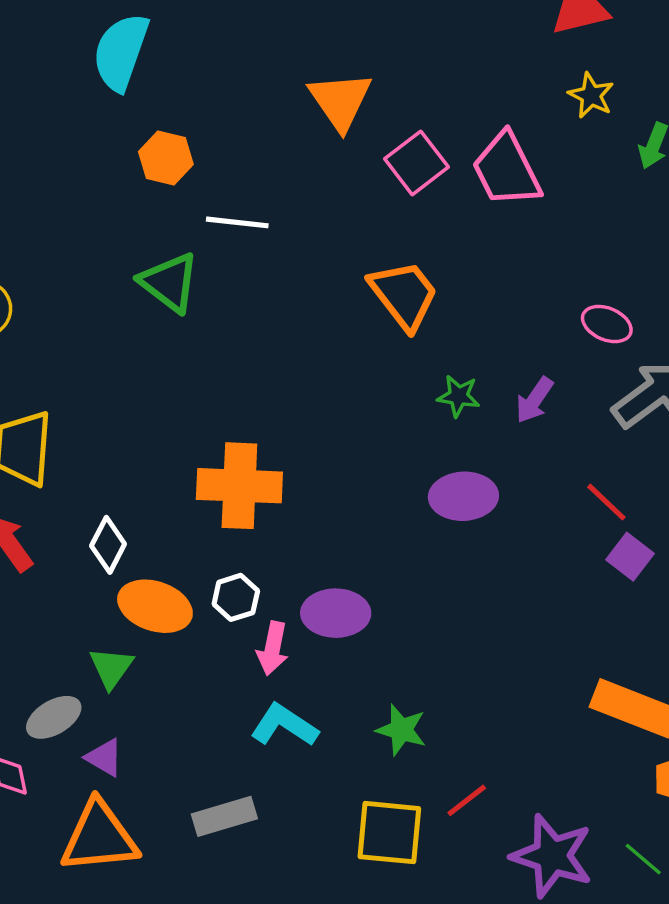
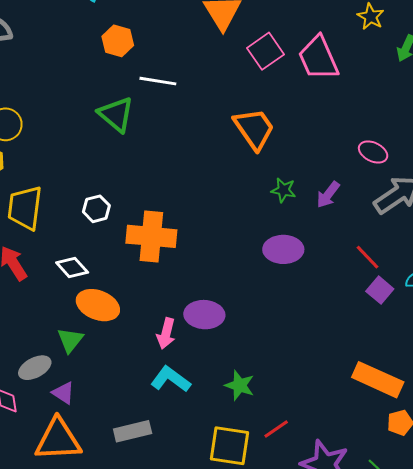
white diamond: (108, 545) -> (72, 267), turned -72
white hexagon: (236, 597) -> (96, 209), moved

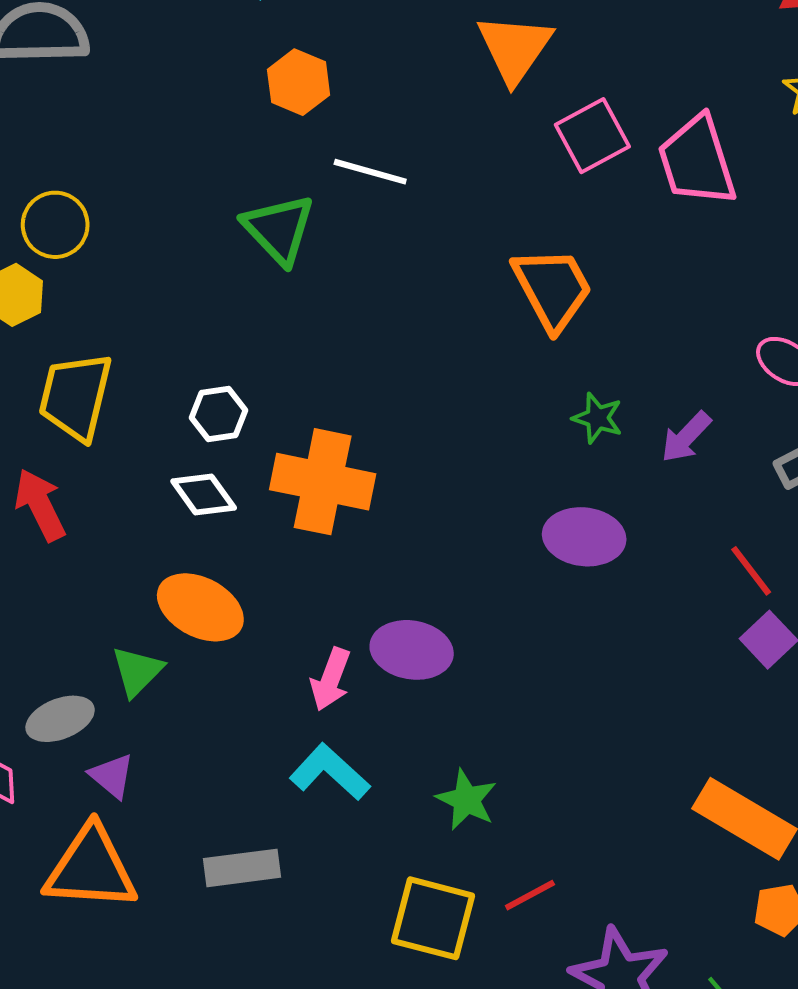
white diamond: (72, 267) -> (204, 495), moved

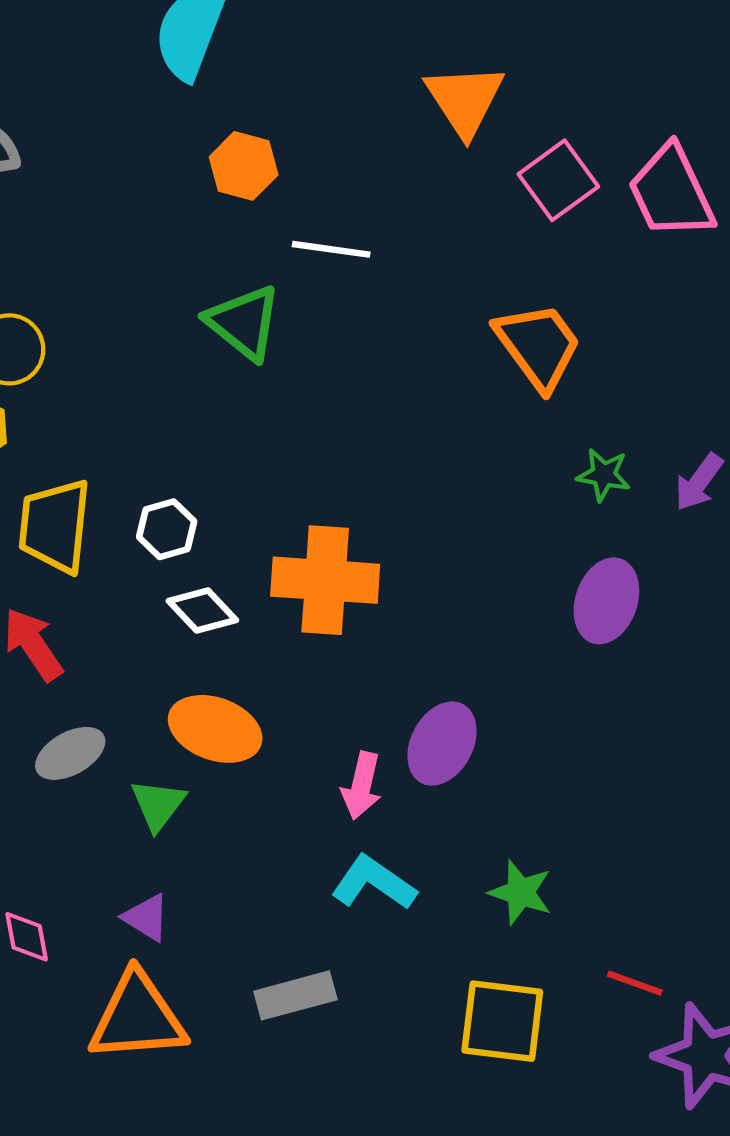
white hexagon: (218, 414) -> (167, 529), moved
purple ellipse: (584, 537) -> (606, 601), turned -70
purple ellipse: (412, 650) -> (442, 744), turned -64
gray ellipse: (60, 719) -> (70, 753), moved
red line: (530, 895) -> (635, 983), moved, turned 56

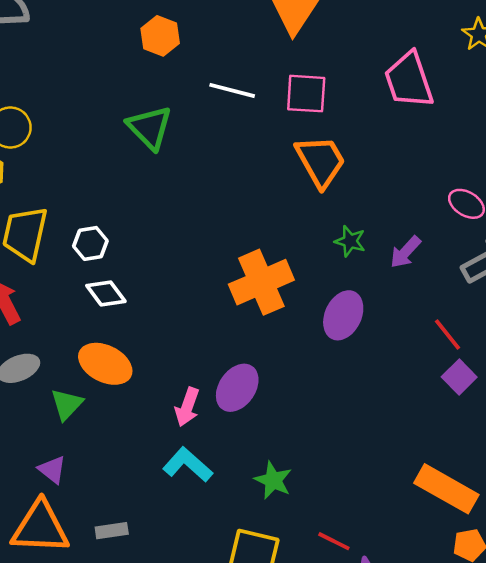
pink square: (558, 180) -> (306, 94), moved, turned 33
white line: (331, 249) -> (232, 90), moved
orange cross: (325, 580) -> (261, 282), moved, turned -34
gray rectangle: (295, 995) -> (112, 531), moved, size x0.7

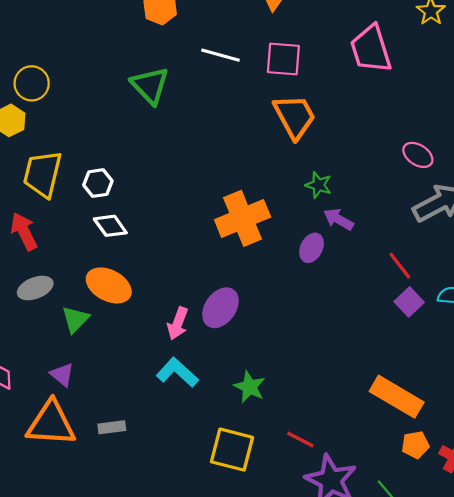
purple arrow: (405, 252) -> (338, 219), moved, turned 76
purple ellipse: (343, 315) -> (312, 248), size x0.7

